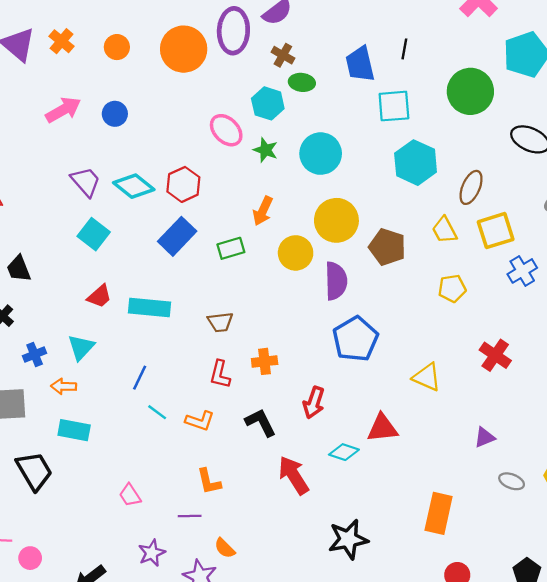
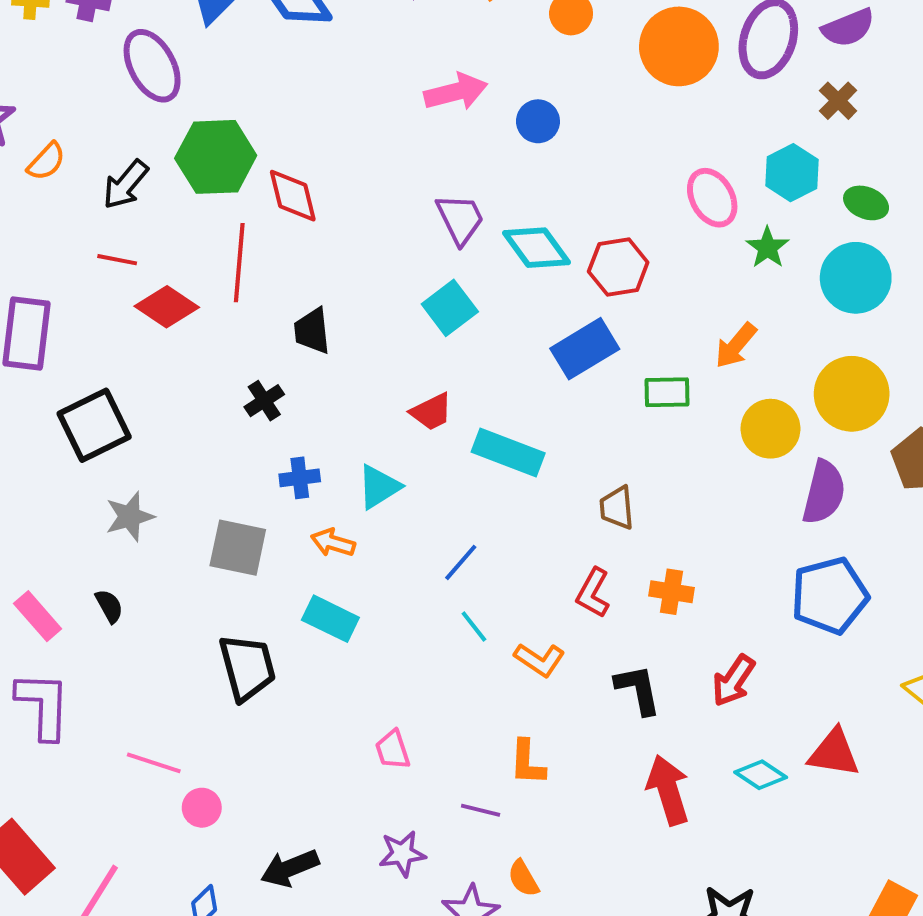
green ellipse: (302, 82) -> (866, 203), moved
brown trapezoid: (220, 322) -> (617, 508), turned 76

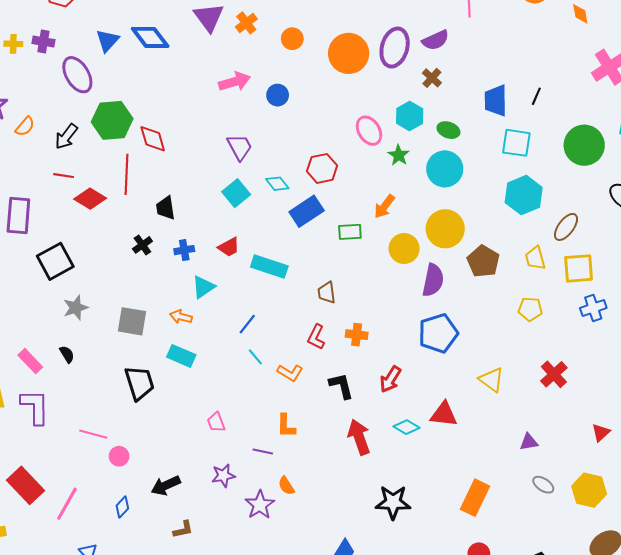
cyan diamond: (537, 248) -> (277, 184), moved, size x0.7
blue cross: (300, 478) -> (184, 250), moved

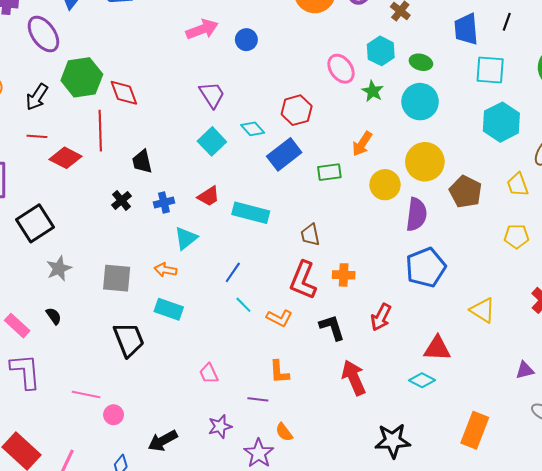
red L-shape: (316, 337) -> (303, 280), size x1.5
cyan diamond: (406, 427) -> (422, 380), moved

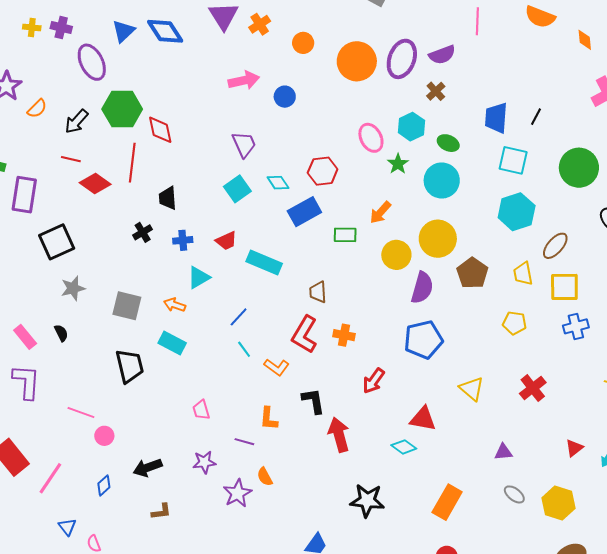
black L-shape: (332, 328) -> (313, 401), moved

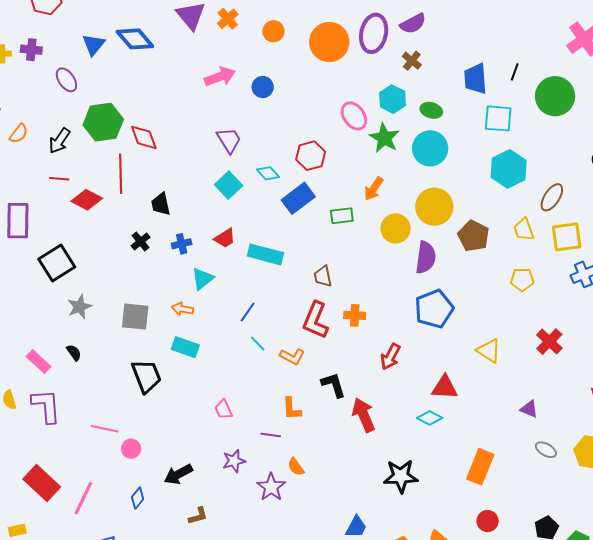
purple ellipse: (92, 62) -> (66, 80), size x0.7
green star: (398, 164) -> (384, 138), size x1.4
green circle: (579, 168) -> (555, 96), moved
purple triangle: (503, 452) -> (529, 409), turned 36

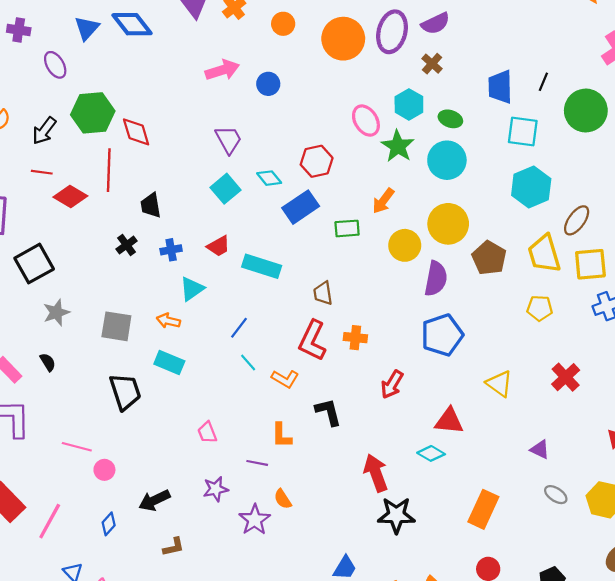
yellow trapezoid: (524, 230) -> (544, 254), size x1.5
red arrow: (364, 415) -> (376, 473), moved

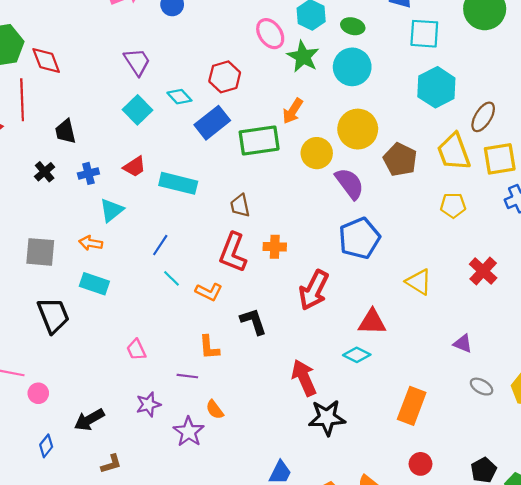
green rectangle: (347, 228) -> (259, 141), size x1.6
purple semicircle: (436, 279) -> (349, 184), turned -44
red arrow: (392, 384) -> (314, 290), size x1.4

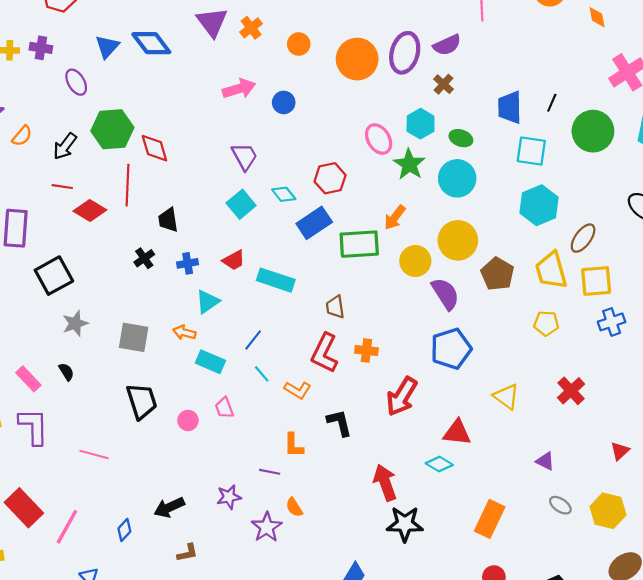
cyan rectangle: (94, 284) -> (210, 362), moved
pink trapezoid: (136, 350) -> (224, 408), moved
pink circle: (38, 393) -> (188, 420), moved

